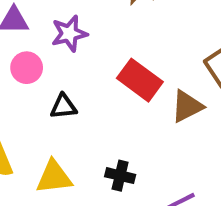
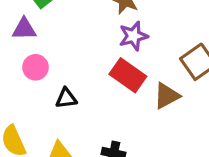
purple star: (69, 33) -> (133, 36), moved

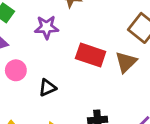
purple star: (133, 36) -> (47, 27), moved, turned 30

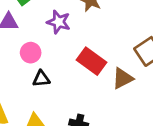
pink circle: (16, 70) -> (31, 53), moved

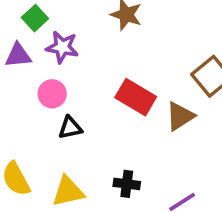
purple star: (59, 22) -> (62, 47), moved

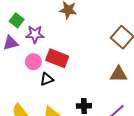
red rectangle: (136, 97) -> (57, 58), moved
brown triangle: (180, 116) -> (119, 74), moved, turned 42

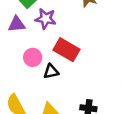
pink circle: (33, 62) -> (33, 57), moved

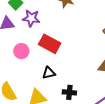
black triangle: (51, 72) -> (49, 73), moved

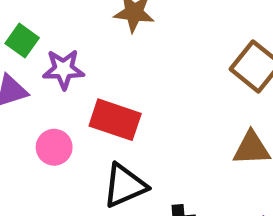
black triangle: (49, 73) -> (125, 186), size x1.5

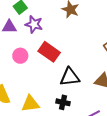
black triangle: (125, 186) -> (70, 77), moved

